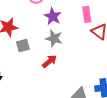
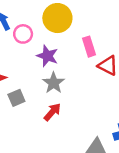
gray star: (54, 38) -> (54, 83), turned 30

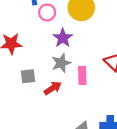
pink rectangle: (89, 47) -> (82, 75), moved
gray square: (16, 98) -> (28, 76), moved

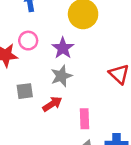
pink circle: (47, 12) -> (28, 41), moved
pink rectangle: (82, 75) -> (85, 119), moved

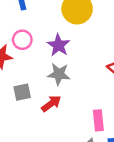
gray star: (61, 76) -> (59, 74), turned 30
pink rectangle: (85, 119) -> (98, 120), moved

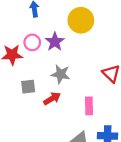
purple star: (58, 45) -> (55, 42), moved
pink rectangle: (98, 120) -> (89, 106), moved

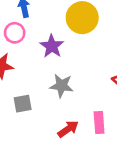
pink circle: (32, 42) -> (15, 33), moved
red arrow: (52, 99) -> (68, 129), moved

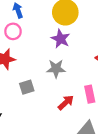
purple star: (52, 46) -> (61, 39), moved

